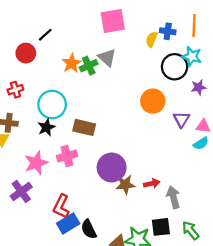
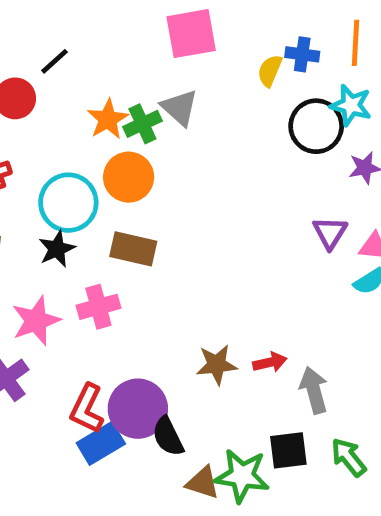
orange circle: (153, 101) -> (129, 177), moved
purple circle: (112, 167) -> (138, 409), moved
black semicircle: (89, 229) -> (168, 436), moved

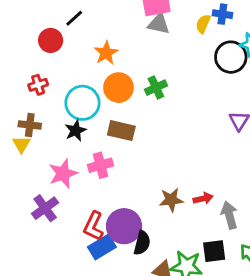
gray triangle: (180, 108) -> (159, 24), moved, turned -30
green cross: (142, 124) -> (156, 88), moved
black semicircle: (168, 436) -> (142, 243), turned -140

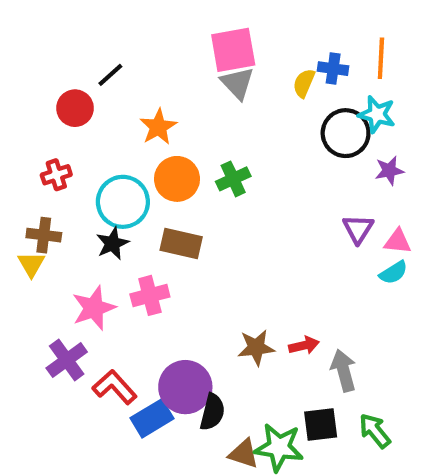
gray triangle: (159, 24) -> (237, 83), turned 35
red L-shape: (94, 226) -> (115, 387), moved, turned 112

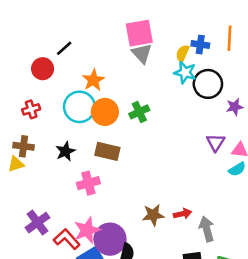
cyan star: (377, 114) -> (185, 72), moved
cyan circle: (123, 202) -> (79, 107), moved
yellow triangle: (31, 264) -> (16, 164), turned 42
pink star: (94, 308) -> (87, 230), moved

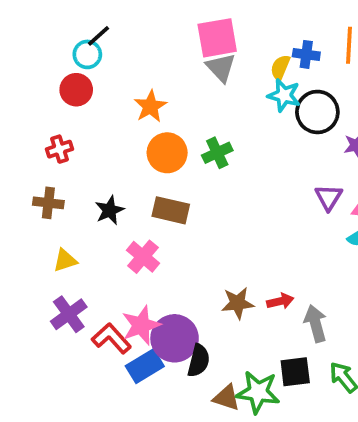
black line: (64, 48) -> (98, 36), moved
cyan circle: (79, 107) -> (87, 54), moved, size x0.6
yellow triangle: (16, 164) -> (65, 260), moved
pink cross: (88, 183) -> (143, 257), turned -35

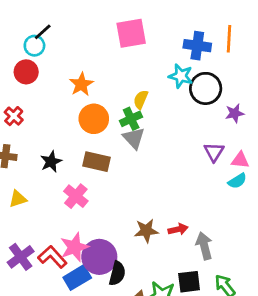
blue cross: (306, 54) -> (197, 46), size x1.4
gray triangle: (221, 67) -> (134, 138), moved
yellow semicircle: (280, 67) -> (141, 99), moved
red cross: (59, 149) -> (14, 116), turned -30
purple cross: (69, 314) -> (21, 257), moved

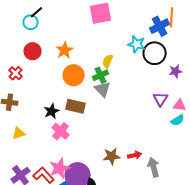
blue cross: (197, 46) -> (160, 26), moved, turned -36
red circle: (26, 72) -> (33, 51), moved
black star: (51, 162) -> (52, 111), moved

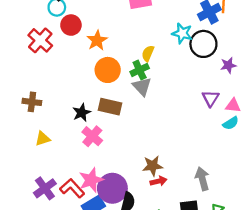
red circle: (33, 51) -> (71, 25), moved
red cross: (16, 73) -> (40, 40), moved, size x1.5
red arrow: (135, 155) -> (159, 181), moved

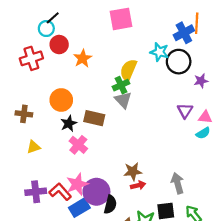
red cross: (40, 40) -> (31, 58), turned 30
yellow semicircle: (148, 53) -> (128, 70), size x1.5
orange circle: (108, 70) -> (61, 100), moved
purple cross: (45, 188) -> (36, 192), turned 30

